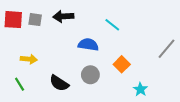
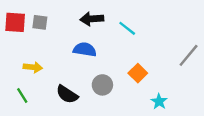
black arrow: (63, 16) -> (92, 19), moved
blue semicircle: (88, 45) -> (85, 50), moved

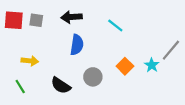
black arrow: (92, 19) -> (71, 17), moved
blue semicircle: (85, 50) -> (77, 45), turned 90
cyan star: (159, 101) -> (152, 65), moved

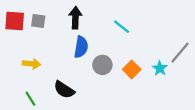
black arrow: (71, 17) -> (75, 18), turned 96
gray circle: (93, 77) -> (102, 65), moved
green line: (20, 87) -> (30, 99), moved

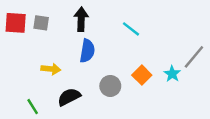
yellow arrow: (32, 64) -> (51, 69), moved
gray circle: (102, 65) -> (110, 86), moved
black semicircle: (64, 90) -> (69, 97), turned 120

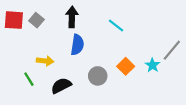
gray square: (41, 23) -> (36, 20), turned 32
green line: (33, 107) -> (29, 79), moved

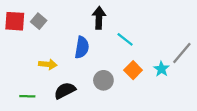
black arrow: (72, 17) -> (99, 18), moved
cyan line: (116, 25) -> (125, 39), moved
green line: (29, 79) -> (27, 96), moved, turned -56

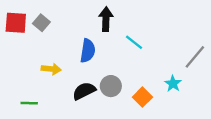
cyan star: (161, 69) -> (173, 84), moved
orange square: (133, 70) -> (142, 97), moved
black semicircle: (65, 91) -> (84, 91), moved

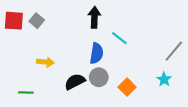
blue semicircle: (88, 51) -> (97, 53), moved
cyan star: (173, 84) -> (164, 79), moved

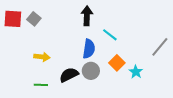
cyan star: (164, 79) -> (136, 72), moved
orange square: (127, 87) -> (117, 63), moved
green line: (26, 92) -> (41, 85), moved

